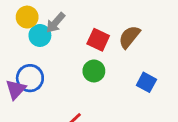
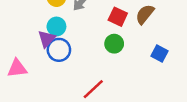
cyan circle: (40, 35) -> (56, 27), moved
purple triangle: (16, 89) -> (47, 39), moved

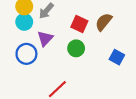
cyan circle: (56, 27) -> (24, 22), moved
purple triangle: (47, 39) -> (45, 38), moved

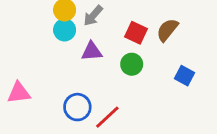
purple triangle: (45, 38) -> (92, 51), turned 42
blue circle: (26, 54) -> (77, 107), moved

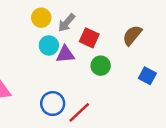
cyan circle: (65, 30) -> (49, 45), moved
red square: (136, 33) -> (89, 38), moved

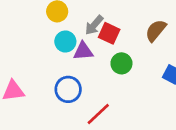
gray arrow: (67, 23) -> (94, 25), moved
blue circle: (53, 104) -> (68, 89), moved

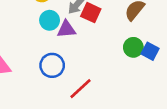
green circle: (121, 63) -> (133, 47), moved

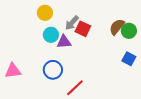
green circle: (133, 47) -> (129, 31), moved

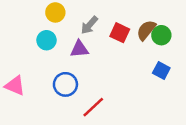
red square: (83, 29) -> (120, 33), moved
cyan circle: (51, 35) -> (47, 40), moved
pink triangle: (13, 71) -> (15, 86), turned 30

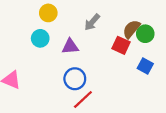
gray arrow: (89, 25) -> (92, 22), moved
red square: (120, 33) -> (121, 45), moved
blue circle: (65, 84) -> (75, 79), moved

